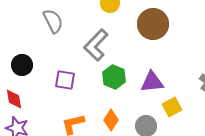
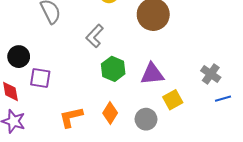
gray L-shape: (96, 45) -> (95, 36), size x0.7
purple square: (65, 80) -> (40, 78), moved

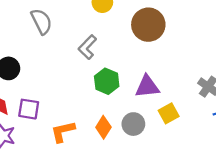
purple square: (40, 78) -> (29, 109), moved
gray circle: (146, 119) -> (133, 124), moved

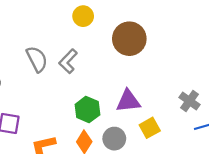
gray semicircle: (41, 21) -> (37, 59), moved
green hexagon: (107, 81) -> (87, 110), moved

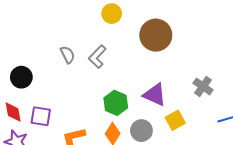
gray semicircle: (37, 59) -> (68, 55), size x0.7
purple triangle: (128, 101) -> (155, 95), turned 30
gray cross: (189, 101) -> (203, 86), moved

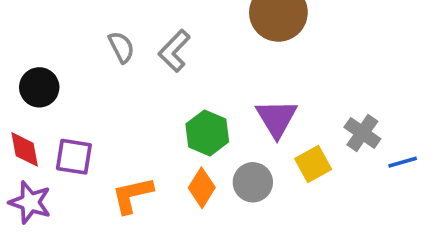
gray cross: (203, 86) -> (362, 133), moved
purple triangle: (155, 95) -> (277, 118), turned 35

